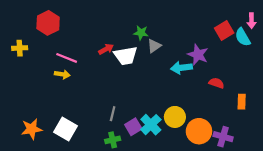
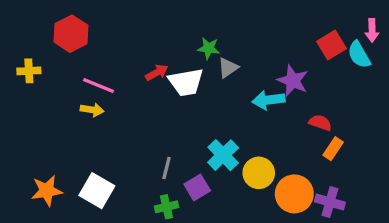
orange rectangle: (242, 102) -> (333, 149), moved, turned 32
cyan cross: (151, 125) -> (223, 155), moved

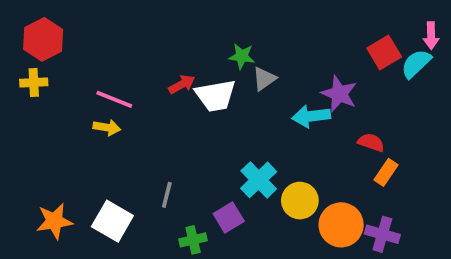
red hexagon: (71, 34) -> (43, 39), moved
cyan semicircle: (359, 55) -> (416, 64), turned 76
gray line: (166, 168) -> (167, 195), moved

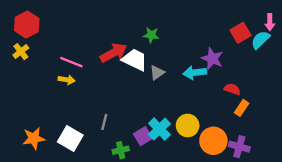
gray triangle: (264, 79) -> (157, 73), moved
yellow cross: (34, 82) -> (21, 52), turned -35
red arrow: (182, 84) -> (114, 53), size x1.6
white trapezoid: (216, 96) -> (135, 60), turned -144
cyan cross: (259, 180) -> (159, 129), moved

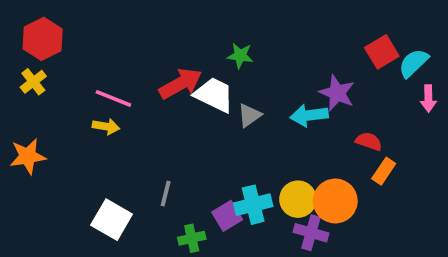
pink arrow: (270, 22) -> (428, 98), moved
cyan cross: (159, 129) -> (253, 205), turned 30
orange star: (34, 138) -> (28, 156), moved
orange circle: (213, 141) -> (335, 201), moved
purple cross: (239, 147) -> (311, 233), moved

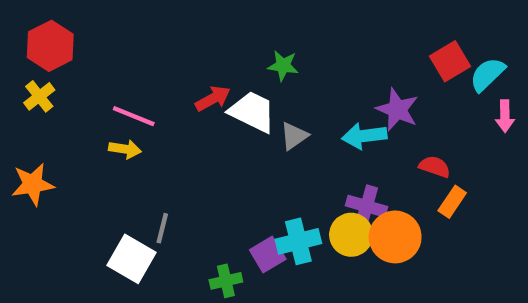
red arrow: (181, 84) -> (213, 99), size x0.7
gray line: (166, 194) -> (162, 228), moved
purple cross: (311, 233) -> (367, 206), moved

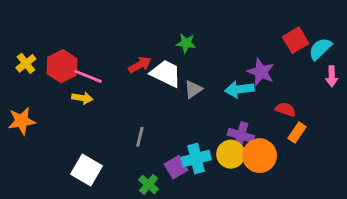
red hexagon: (50, 46) -> (62, 66), moved
gray line: (162, 228) -> (140, 137), moved
green cross: (226, 281) -> (149, 184), turned -36

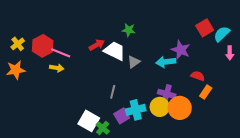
orange star: (22, 121) -> (16, 70), moved
gray line: (140, 137) -> (113, 92), moved
white square: (87, 170) -> (89, 121), moved

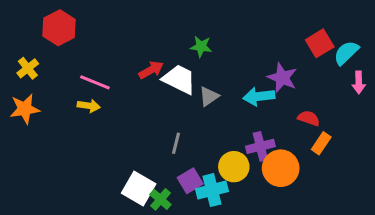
red hexagon: (43, 46) -> (59, 28), moved
purple cross: (167, 94) -> (260, 146), turned -30
yellow circle: (160, 107) -> (234, 167), moved
cyan cross: (136, 110) -> (212, 190), moved

